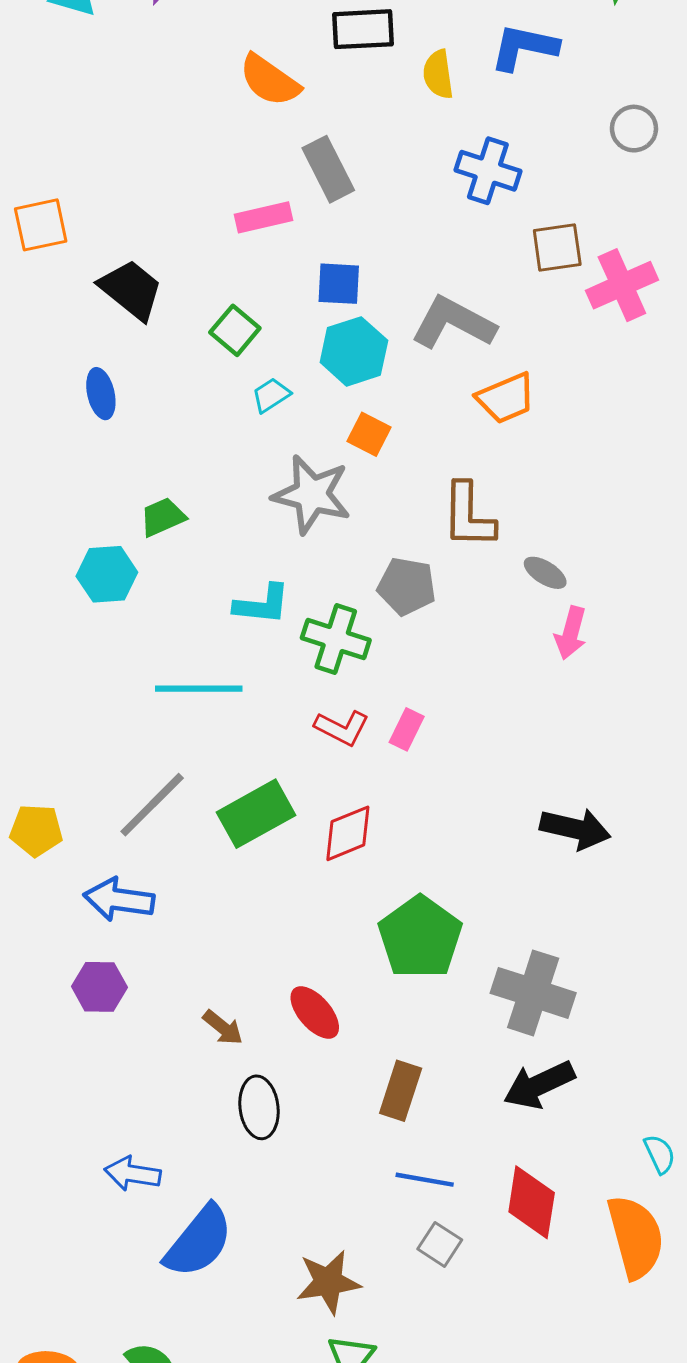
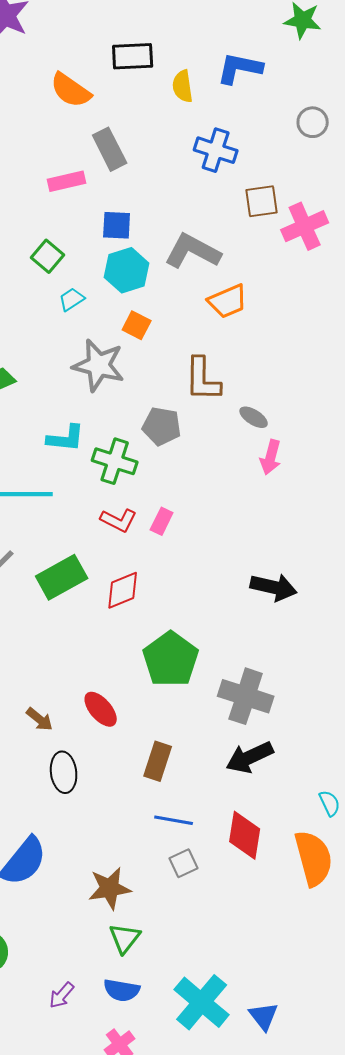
gray square: (440, 1244) -> (184, 863), turned 32

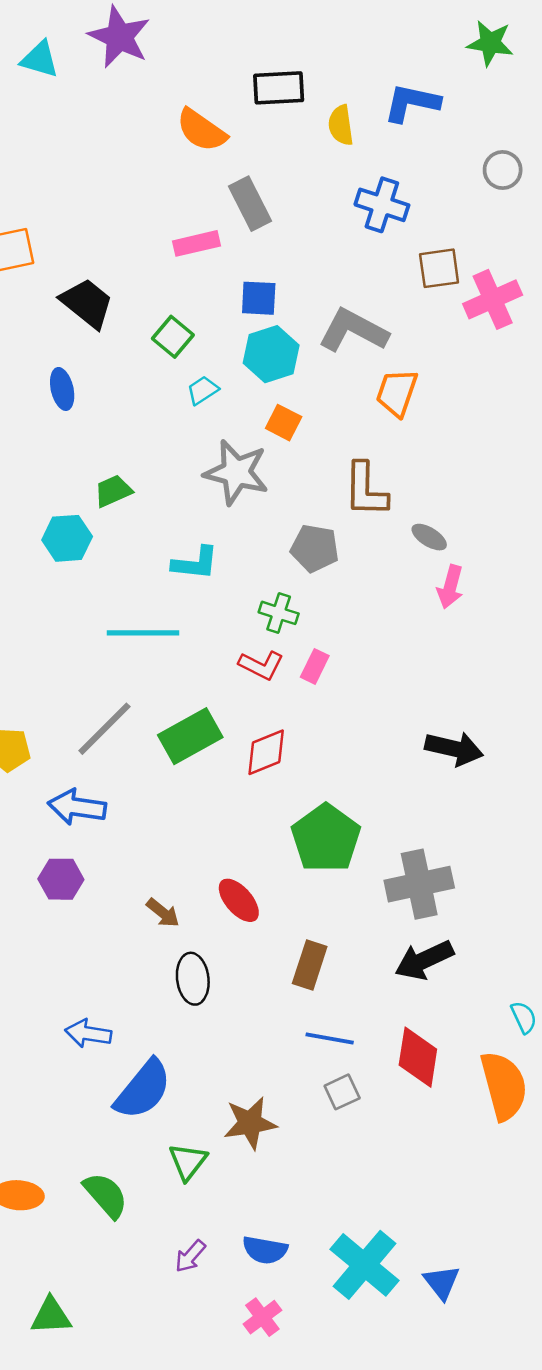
orange trapezoid: (228, 301) -> (397, 393), turned 132
green cross: (115, 461) -> (279, 613), moved, size x0.7
gray cross: (246, 696) -> (419, 884), turned -30
green triangle: (125, 938) -> (188, 1162), moved

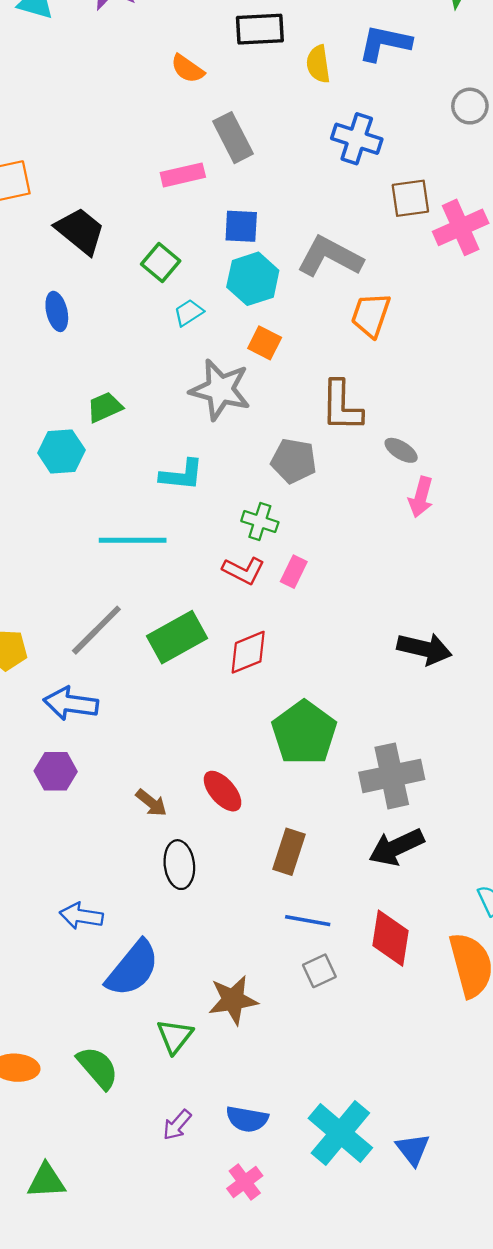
orange semicircle: (201, 130) -> (187, 69), size x0.7

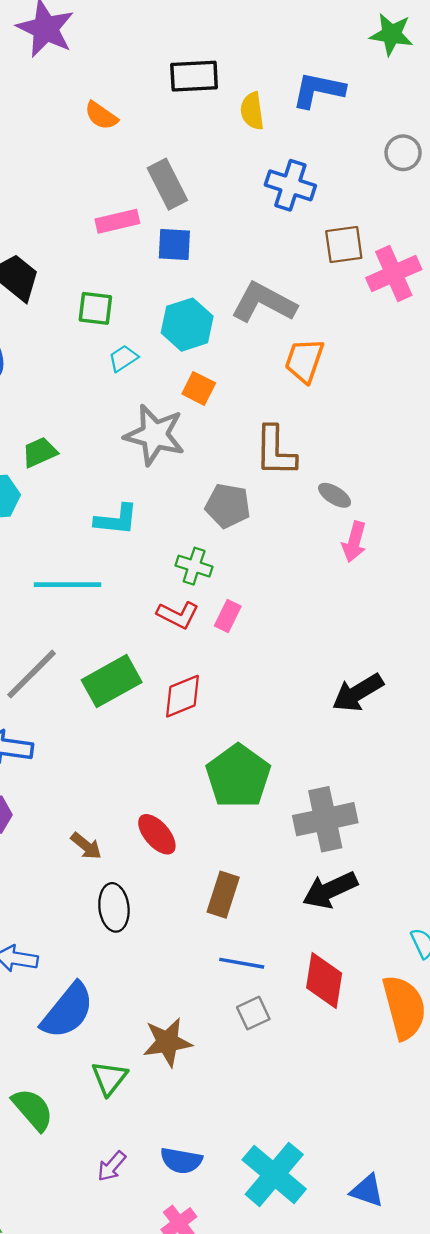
orange semicircle: (187, 69) -> (101, 116), moved
blue square: (241, 226) -> (174, 244), moved
green square: (161, 262) -> (95, 308), turned -33
black arrow: (424, 649) -> (358, 693), turned 136
blue triangle: (413, 1149) -> (367, 1191), moved, turned -33

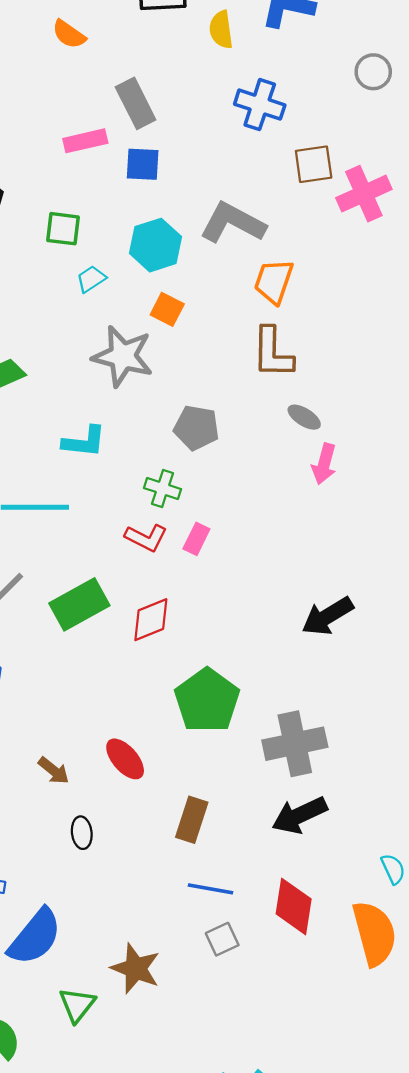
brown L-shape: (275, 451) -> (273, 353), moved
black ellipse: (114, 907) -> (82, 833), size x0.7
brown star: (167, 1042) -> (136, 968), turned 30

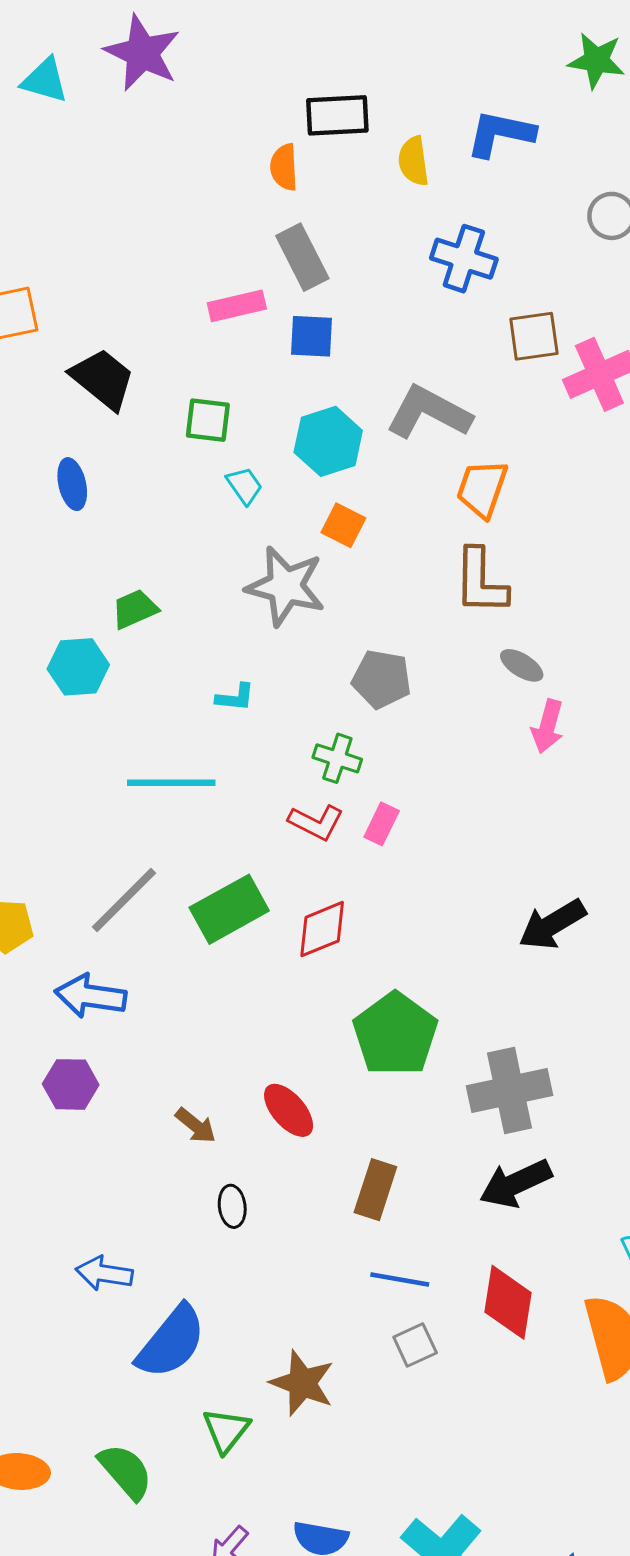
orange semicircle: (69, 34) -> (284, 167), moved, turned 52
cyan trapezoid: (91, 279) -> (244, 486), turned 88
cyan L-shape: (84, 442) -> (235, 697), size x0.7

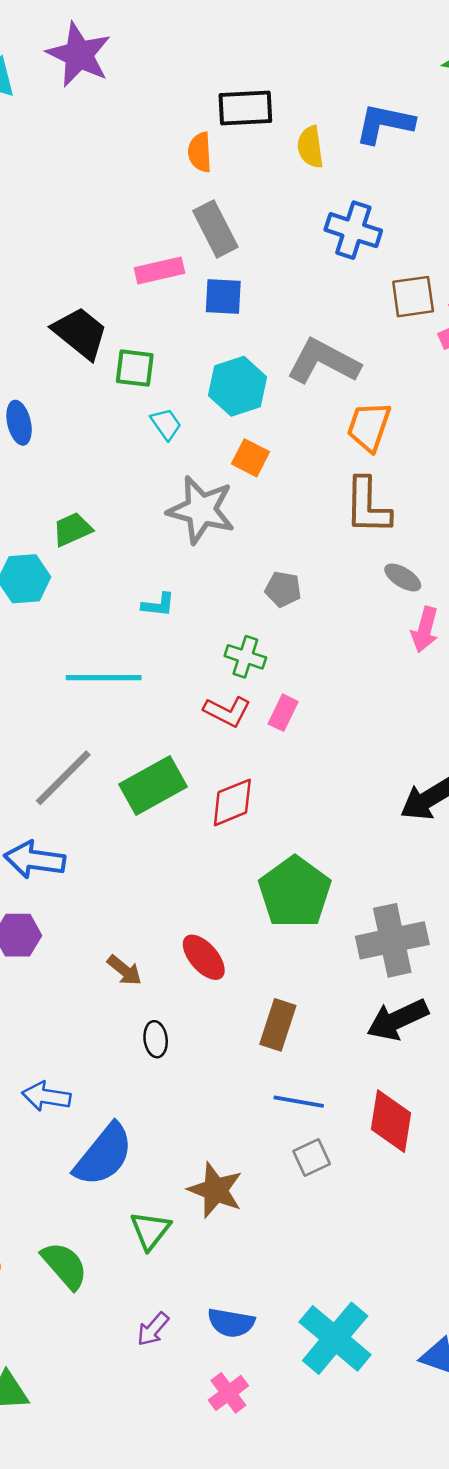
black trapezoid: (103, 379) -> (80, 333), moved
gray pentagon: (382, 679) -> (283, 589), size x0.7

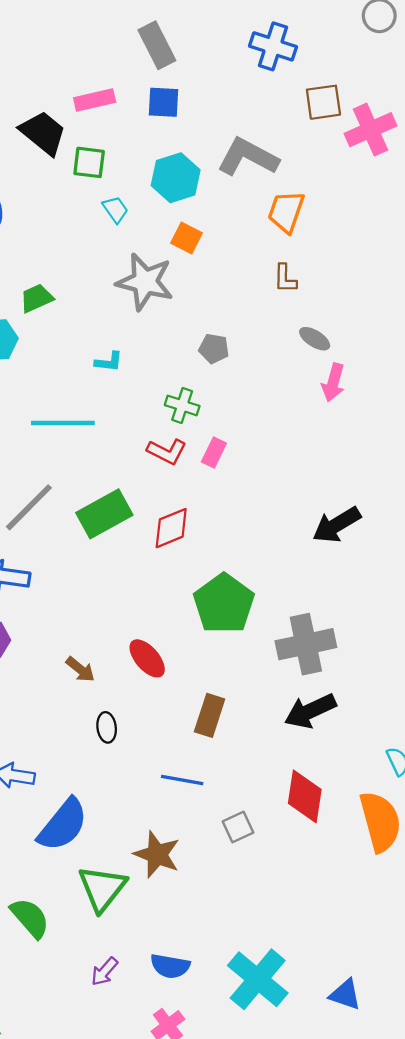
pink rectangle: (159, 271) -> (95, 100), moved
brown L-shape: (368, 506) -> (285, 278), size x0.6
blue line: (299, 1102) -> (182, 780), moved
green triangle: (150, 1230) -> (102, 888), size x1.4

